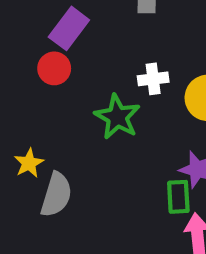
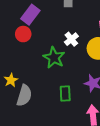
white cross: (153, 79) -> (71, 39), turned -32
green rectangle: (178, 197) -> (65, 93), moved

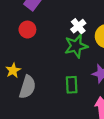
red circle: (23, 34) -> (27, 30), moved
green star: (54, 58) -> (76, 46), moved, turned 30

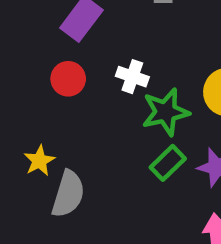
white cross: (78, 26) -> (132, 77), moved, turned -32
green rectangle: (72, 85) -> (168, 163), moved, turned 49

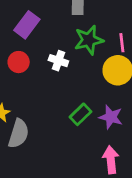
green star: (166, 112) -> (89, 40), moved

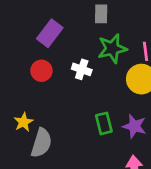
green rectangle: (81, 114) -> (104, 123), turned -60

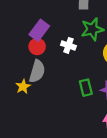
purple rectangle: (50, 33) -> (39, 30), moved
gray semicircle: (41, 143) -> (37, 71), moved

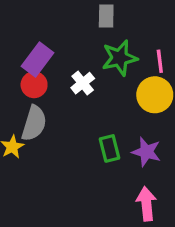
white cross: (68, 45) -> (83, 83), turned 32

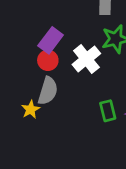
white cross: (83, 83) -> (86, 59), size x1.5

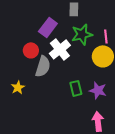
purple rectangle: (51, 40) -> (48, 27), moved
gray semicircle: (48, 91) -> (43, 66), moved

